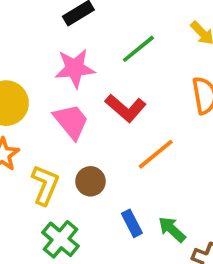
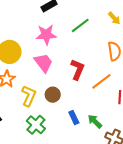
red L-shape: (126, 108) -> (78, 69), moved, turned -110
orange line: (156, 154) -> (102, 81), moved

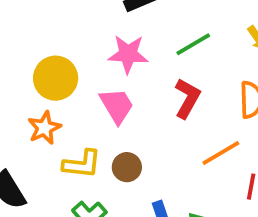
red L-shape: (78, 69) -> (187, 98), moved
yellow L-shape: (29, 96) -> (82, 164), turned 65

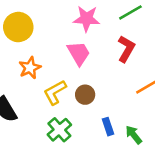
yellow circle: (56, 78) -> (18, 27), moved
yellow L-shape: (82, 164) -> (55, 92), turned 144

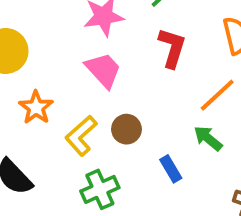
green cross: (59, 130) -> (100, 189), turned 30
green arrow: (134, 135) -> (208, 138), moved

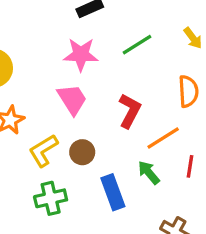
red L-shape: (172, 48) -> (130, 111), moved
blue rectangle: (171, 169) -> (113, 192), size x1.5

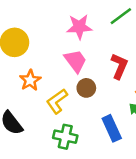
brown circle: (82, 152) -> (86, 88), moved
green cross: (51, 198) -> (65, 137), turned 30

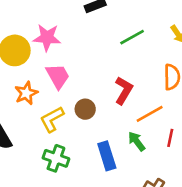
pink star: (79, 27) -> (47, 38), moved
pink trapezoid: (75, 61) -> (58, 76), moved

